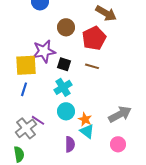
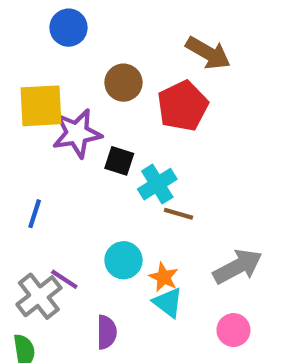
yellow square: (26, 65) -> (41, 106), moved
brown line: (92, 66) -> (178, 214), moved
cyan cross: (63, 87) -> (157, 184), moved
purple semicircle: (70, 144) -> (107, 332), moved

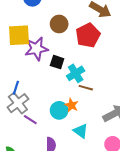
orange star: (164, 277) -> (71, 105), moved
gray cross: (39, 296) -> (18, 103), moved

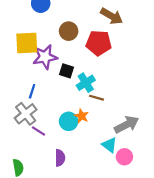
red pentagon: (88, 35) -> (99, 43), turned 30
blue line: (16, 88) -> (32, 91), moved
cyan triangle: (81, 131) -> (109, 145), moved

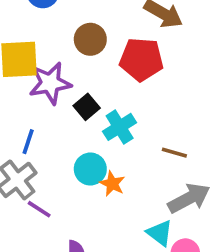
black square: (66, 71) -> (87, 107), turned 32
brown line: (97, 98) -> (174, 153), moved
cyan circle: (69, 121) -> (90, 169), moved

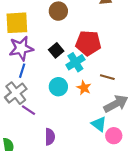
red pentagon: (141, 59) -> (88, 43), moved
purple star: (50, 83) -> (21, 48), moved
orange star: (112, 184) -> (84, 88), moved

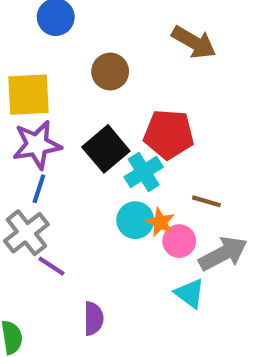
black square: (56, 50) -> (106, 149), size x1.5
cyan circle: (58, 87) -> (135, 220), moved
pink circle: (114, 136) -> (179, 241), moved

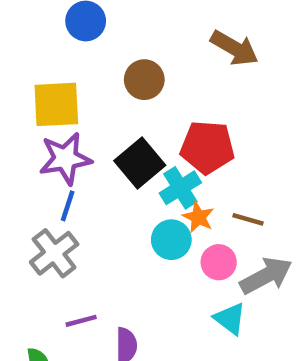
orange star: (160, 222) -> (198, 217), moved
purple line: (52, 266) -> (81, 321), moved, turned -48

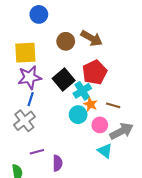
brown arrow: (234, 48) -> (92, 38), moved
red pentagon: (207, 147) -> (95, 72), turned -30

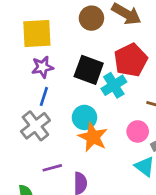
purple star: (30, 77) -> (42, 67), size x0.7
black square: (64, 80) -> (89, 70), turned -30
orange star: (90, 104) -> (93, 137), moved, size x1.5
cyan circle: (78, 115) -> (84, 117), moved

